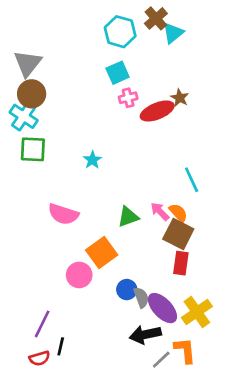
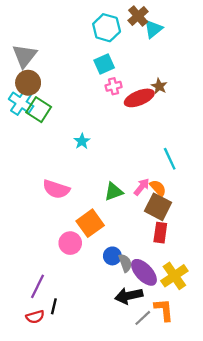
green square: (33, 149) -> (39, 110), moved, turned 30
pink arrow: (160, 212) -> (142, 187), turned 84

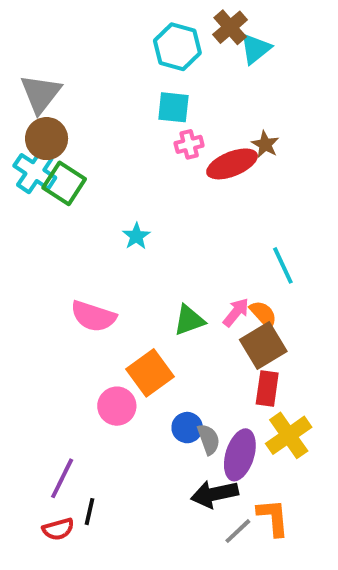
cyan square: (104, 64) -> (173, 107), turned 30
brown square: (158, 207) -> (263, 346), turned 32
purple ellipse: (144, 272) -> (240, 455), turned 60
yellow cross: (174, 276) -> (289, 435), moved

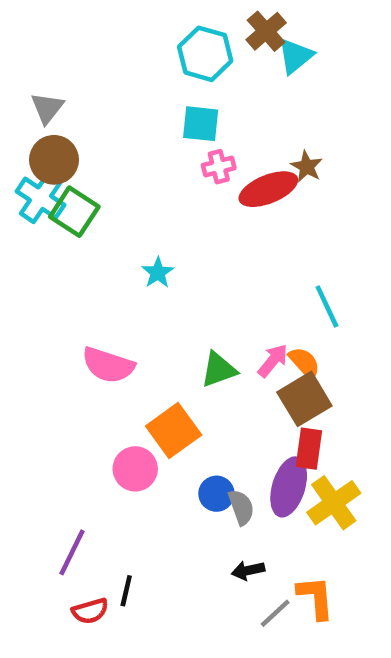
gray triangle: (41, 94) -> (47, 108), size x0.7
purple ellipse: (240, 455) -> (289, 487), moved
black arrow: (214, 494) -> (248, 570), size x0.6
black line: (89, 512) -> (126, 591), moved
red semicircle: (58, 529) -> (90, 611), moved

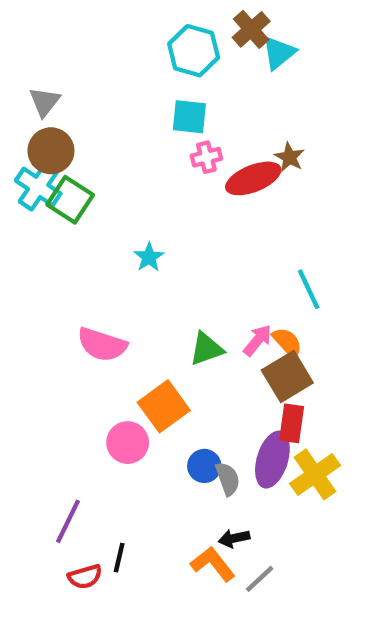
orange L-shape: (316, 597) -> (213, 564), moved, turned -33

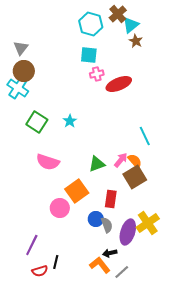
brown star: (289, 157) -> (136, 41), moved
green square: (70, 200) -> (37, 122), moved
red rectangle: (292, 423) -> (111, 199), moved
purple ellipse: (272, 460) -> (128, 232), moved

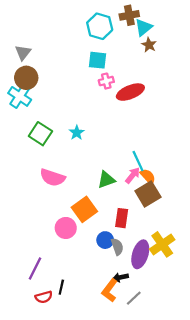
brown cross: (118, 14) -> (129, 15), turned 30
cyan line: (145, 136) -> (138, 161), moved
orange L-shape: (100, 265) -> (110, 290), turned -105

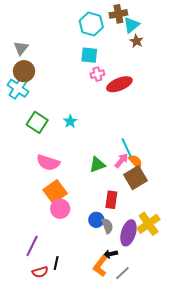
orange square: (84, 209) -> (55, 192), moved

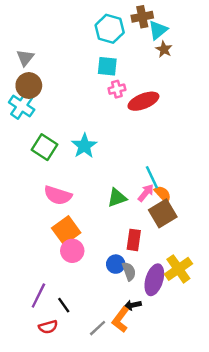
cyan star: (70, 121) -> (84, 146), size x1.5
black line: (56, 263) -> (64, 305), moved, turned -48
gray line: (122, 273) -> (98, 328), moved

